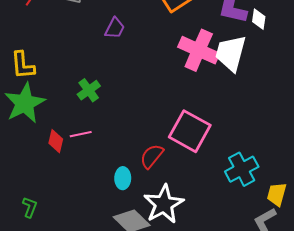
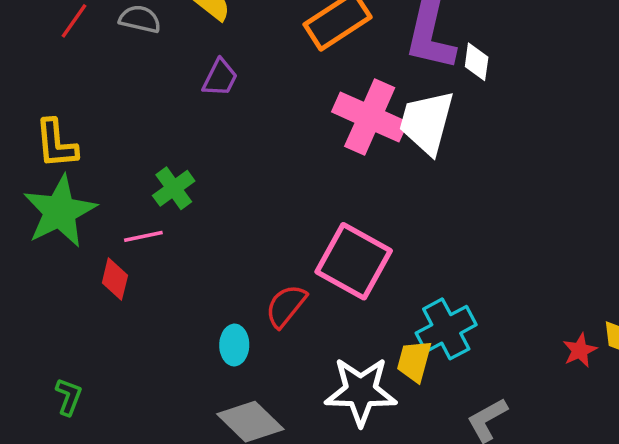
pink line: (81, 134) -> (143, 236), moved
yellow trapezoid: (277, 194) -> (414, 361), moved
white star: (164, 204) -> (361, 391), moved, turned 30

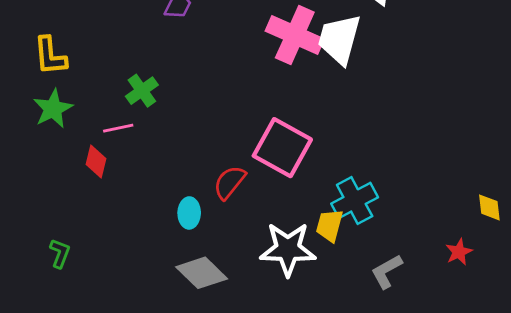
green star: (60, 211) -> (53, 109), size x0.7
red star: (580, 350) -> (459, 252), moved

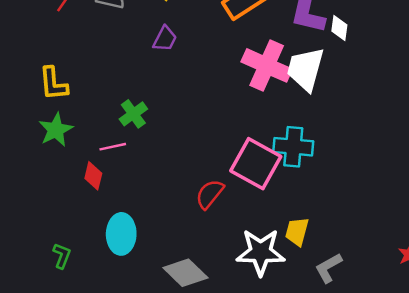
cyan cross: (355, 200) -> (293, 147), moved, turned 33
cyan ellipse: (189, 213) -> (121, 234), moved, size x1.5
gray L-shape: (387, 271) -> (328, 268), moved

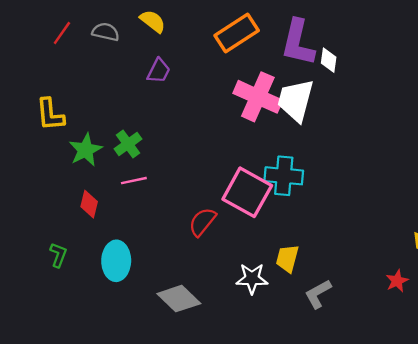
green star: (56, 130) -> (86, 150), moved
pink line: (113, 147) -> (134, 181), moved
white star: (261, 252) -> (252, 279), size x0.7
green L-shape: (62, 256) -> (58, 255), moved

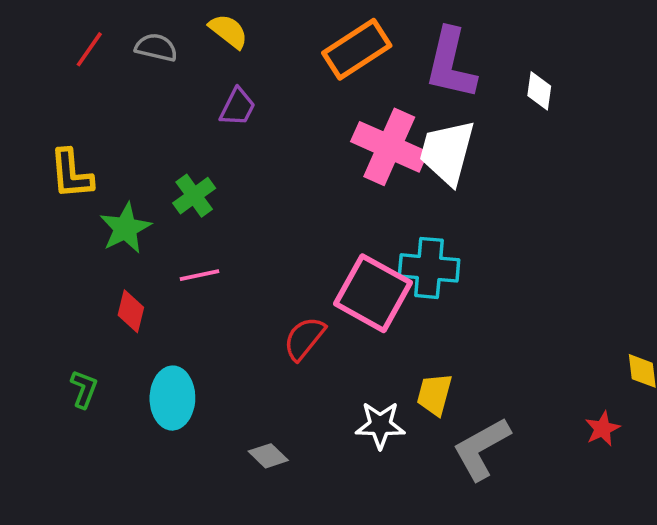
white diamond: (329, 60) -> (539, 91), moved
green cross: (128, 144) -> (194, 196), moved
gray L-shape: (318, 294) -> (481, 449), size x1.4
gray diamond: (179, 299) -> (268, 456), size x0.6

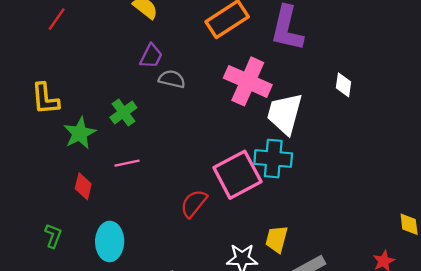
gray semicircle: (156, 47) -> (172, 79), moved
white diamond: (539, 91) -> (343, 85), moved
white trapezoid: (447, 152) -> (285, 114), moved
pink square: (373, 293) -> (237, 175), turned 33

